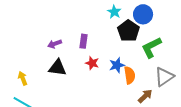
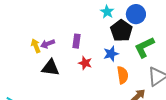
blue star: (117, 65) -> (111, 54), moved
yellow arrow: (23, 78) -> (36, 46), moved

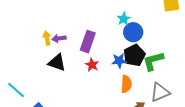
blue circle: (136, 14) -> (133, 32), moved
black pentagon: (121, 31) -> (134, 55), moved
purple rectangle: (77, 41) -> (88, 42), size x1.5

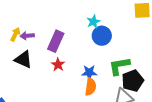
yellow arrow: (47, 38) -> (15, 34), turned 32
black pentagon: (134, 55) -> (133, 81), moved
blue star: (119, 61) -> (89, 72), moved

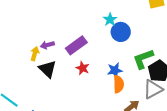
yellow arrow: (15, 34) -> (35, 54), moved
purple rectangle: (56, 41) -> (76, 45), turned 40
black triangle: (23, 59) -> (48, 69), turned 30

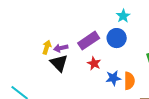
blue circle: (121, 32) -> (117, 38), moved
purple arrow: (47, 45) -> (61, 48), moved
blue star: (115, 70) -> (113, 78), moved

